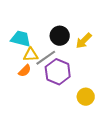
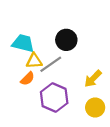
yellow arrow: (84, 41) -> (93, 79), moved
purple hexagon: (58, 72) -> (54, 98), moved

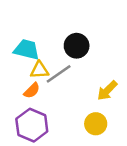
purple hexagon: (54, 98) -> (32, 125), moved
yellow circle: (95, 107) -> (96, 124), moved

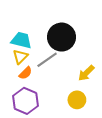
black circle: (77, 46) -> (62, 37), size x1.4
yellow triangle: (39, 70) -> (20, 57), moved, turned -42

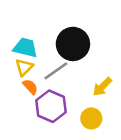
orange semicircle: (25, 73) -> (30, 87), turned -88
purple hexagon: (25, 101) -> (51, 106), moved

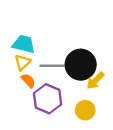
black circle: (73, 44) -> (81, 65), moved
gray line: (56, 71) -> (52, 66), turned 35

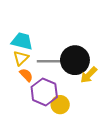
yellow circle: (85, 110) -> (60, 105), moved

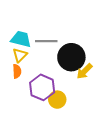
gray line: (48, 61) -> (46, 41), moved
orange semicircle: (26, 75) -> (17, 71), moved, turned 40

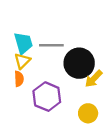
cyan trapezoid: (21, 39) -> (23, 43), turned 60
yellow circle: (57, 100) -> (88, 113), moved

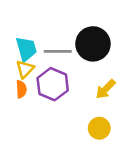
black circle: (79, 63) -> (93, 44), moved
purple hexagon: (47, 97) -> (53, 84), moved

